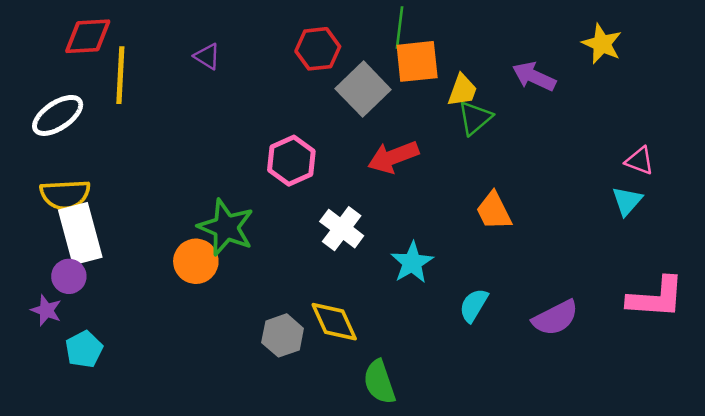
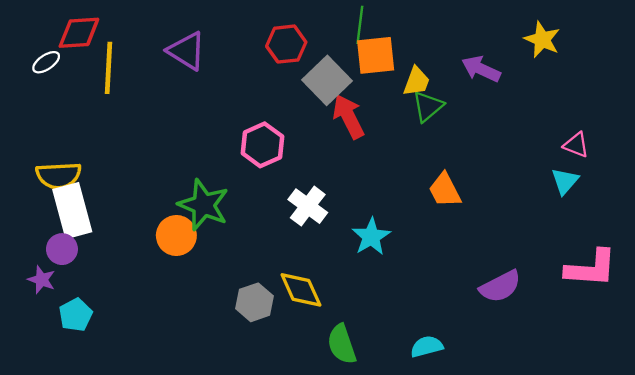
purple triangle: (207, 56) -> (187, 51), size x1.6
white ellipse: (58, 115) -> (46, 62), moved, size x0.6
red arrow: (393, 157) -> (349, 117), moved, turned 84
cyan semicircle: (474, 305) -> (427, 346), moved, turned 44

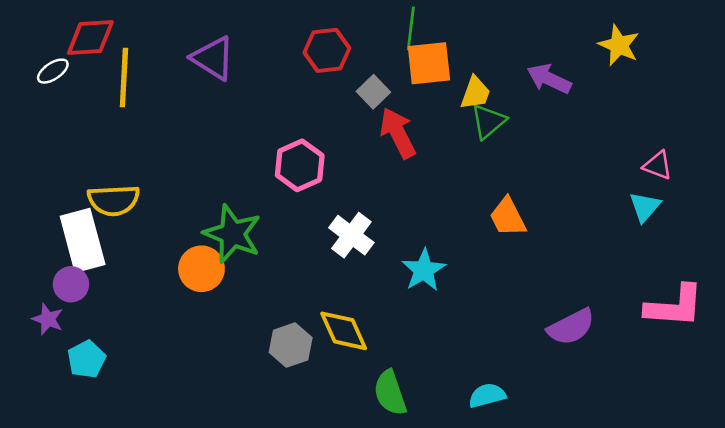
gray square: (327, 80) -> (373, 92), size x0.6
yellow semicircle: (59, 175) -> (114, 200), moved

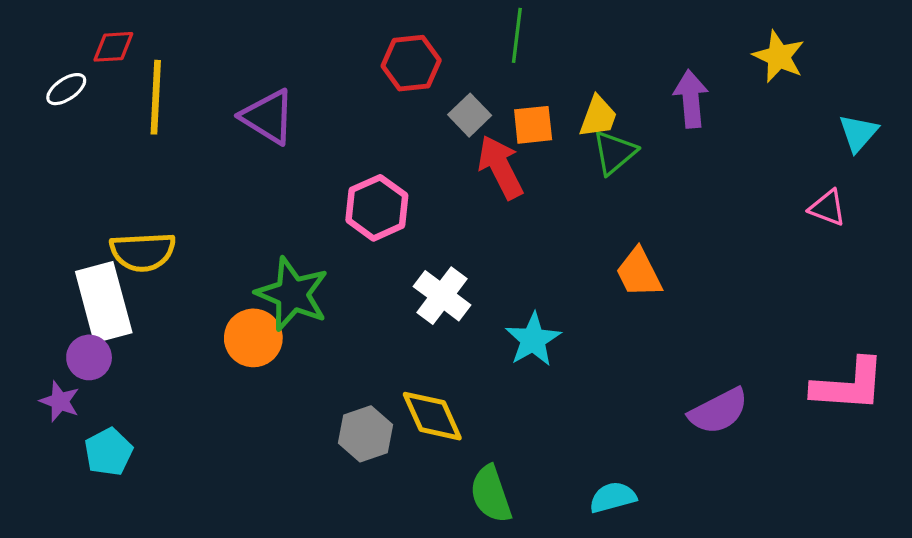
red diamond: (90, 37) -> (113, 47), size x0.7
purple triangle: (213, 58) -> (268, 117), moved
orange square: (429, 63) -> (533, 125), moved, size x0.7
purple arrow: (549, 79) -> (691, 99), turned 60
cyan triangle: (645, 207) -> (858, 133), moved

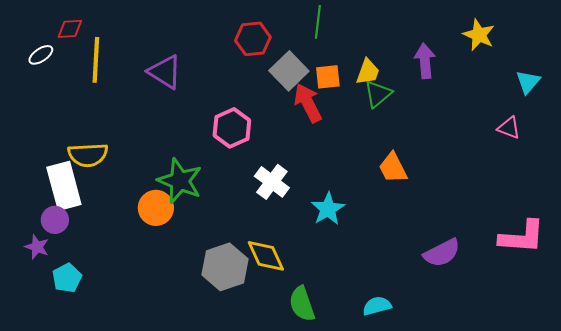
gray square: (470, 115) -> (289, 71), size x1.5
gray hexagon: (366, 434) -> (225, 267), size x1.4

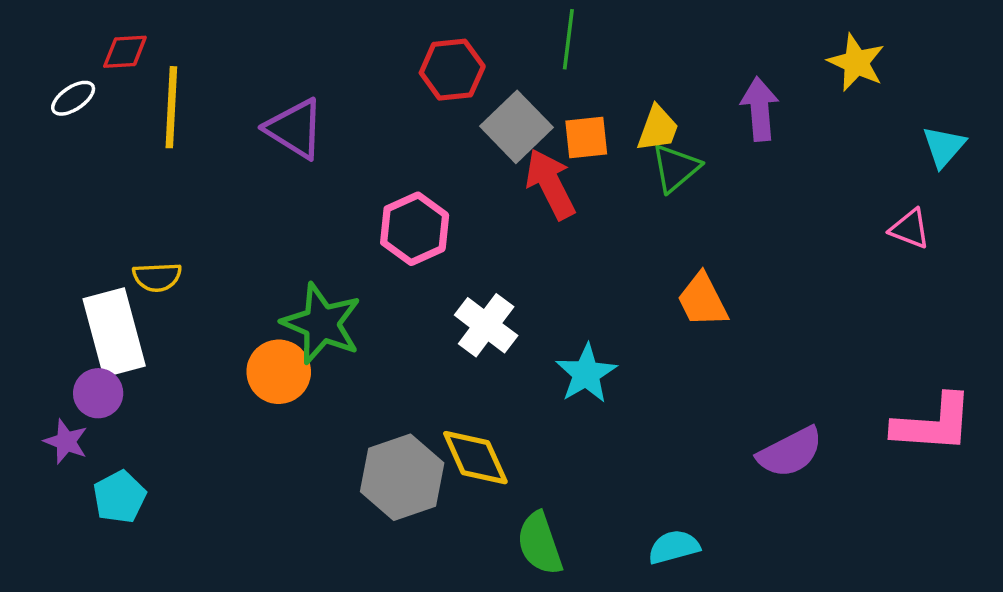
yellow semicircle: (88, 155) -> (157, 277), size x0.7

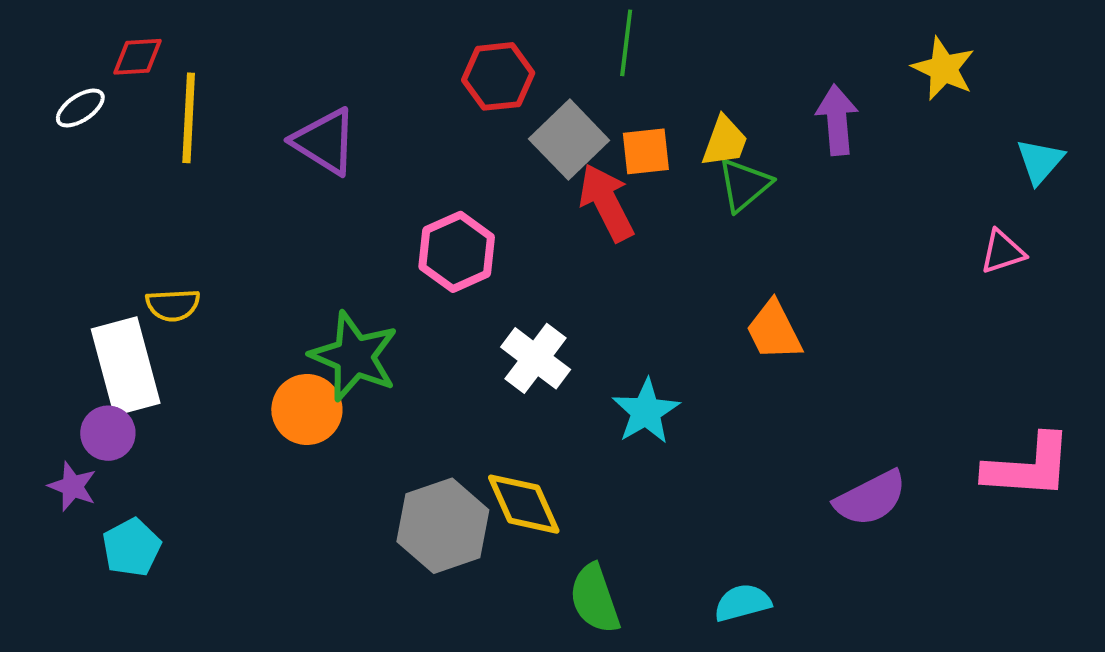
pink triangle: (910, 229) -> (1003, 252), turned -39

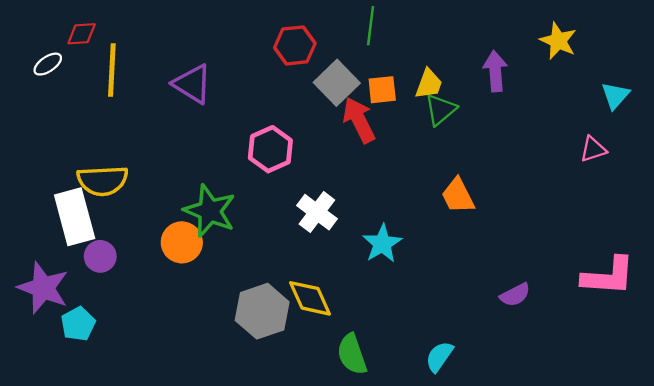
yellow semicircle: (173, 305) -> (103, 181), size x1.6
purple circle: (108, 433) -> (100, 256), moved
purple star: (72, 486) -> (43, 288), size x1.8
purple semicircle: (871, 498) -> (515, 295), size x0.7
cyan semicircle: (742, 603) -> (439, 357), turned -40

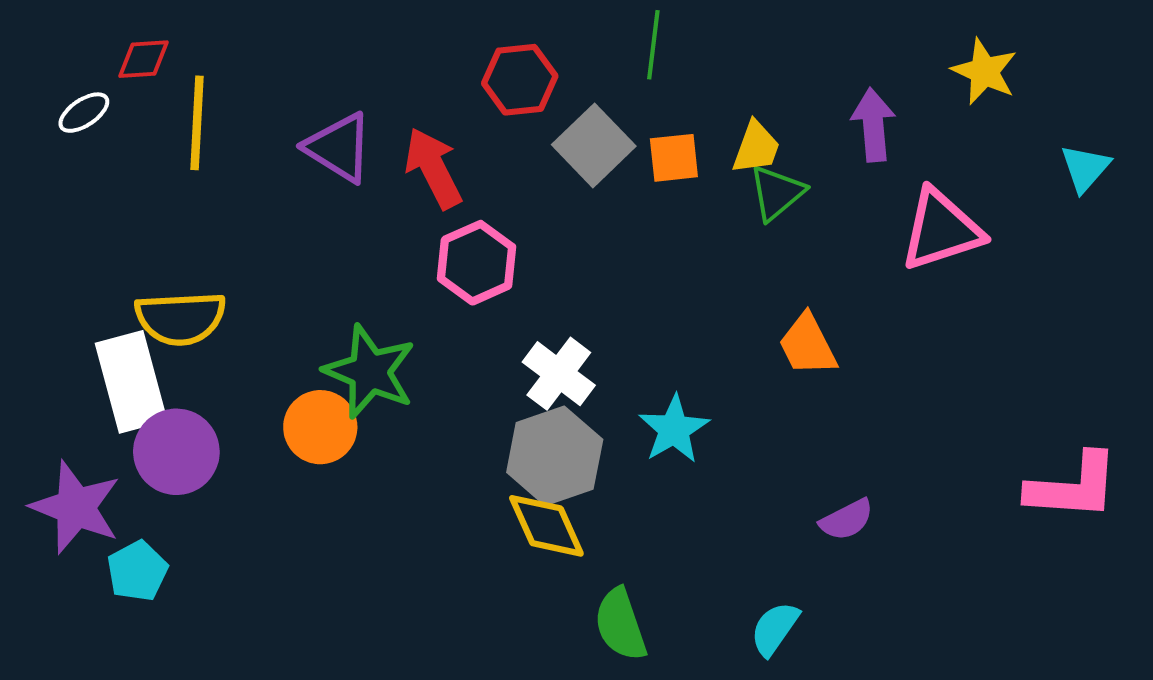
red arrow: (359, 120) -> (433, 168), moved
pink triangle: (593, 149) -> (941, 230), moved, size x1.8
purple circle: (100, 256) -> (176, 452), size x1.5
purple semicircle: (515, 295) -> (847, 520), moved
gray hexagon: (262, 311) -> (555, 456), moved

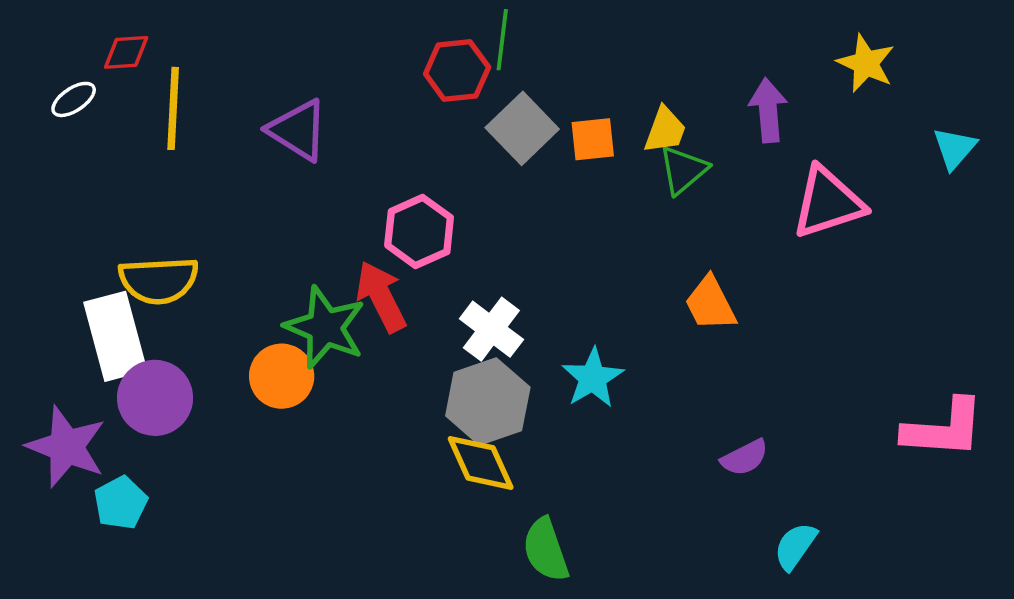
green line: (653, 45) -> (502, 40), moved
red arrow: (433, 168) -> (381, 297), moved
cyan semicircle: (775, 629) -> (795, 546), moved

